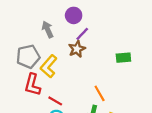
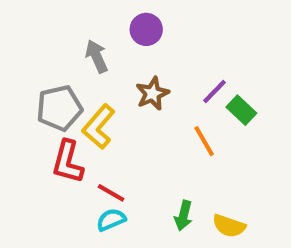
purple line: (82, 34) -> (214, 91), moved
green rectangle: (123, 58) -> (241, 110), turned 48
orange line: (100, 93) -> (204, 141), moved

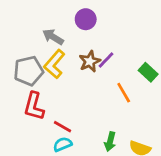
gray arrow: (97, 56) -> (53, 37), turned -35
purple line: (214, 91) -> (106, 60), moved
yellow L-shape: (99, 127) -> (54, 64), moved

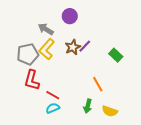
orange line: (124, 93) -> (98, 84), moved

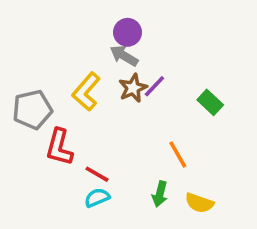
gray arrow: (46, 29) -> (124, 56), moved
gray pentagon: (28, 54) -> (32, 110), moved

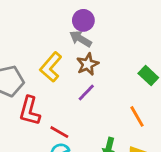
purple line: (154, 86) -> (86, 92), moved
orange line: (178, 154) -> (137, 116), moved

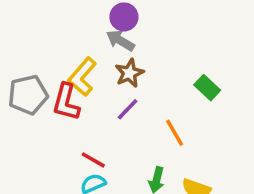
red L-shape: (30, 111) -> (66, 102), moved
orange line: (137, 116) -> (175, 133), moved

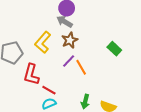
red L-shape: (66, 102) -> (31, 74), moved
orange line: (175, 133) -> (81, 67), moved

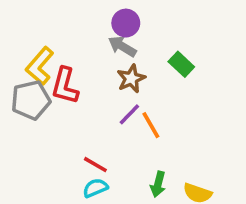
yellow L-shape: (43, 42) -> (40, 66), moved
green rectangle: (114, 49) -> (181, 64), moved
red L-shape: (31, 74) -> (65, 86), moved

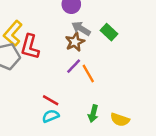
gray arrow: (122, 46) -> (81, 29), moved

